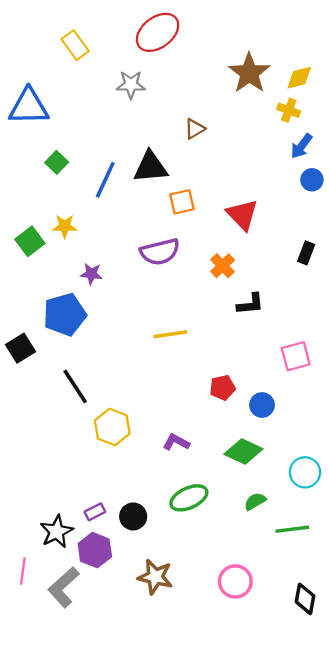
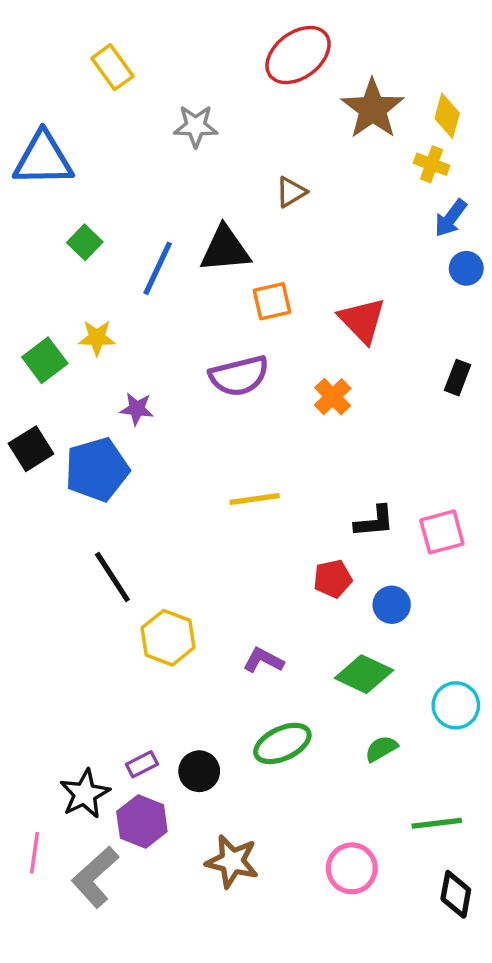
red ellipse: (158, 32) -> (298, 55), moved
yellow diamond: (299, 78) -> (447, 116), turned -60
black L-shape: (250, 304) -> (374, 522), moved
black square: (21, 348) -> (31, 449), moved
green line: (292, 529) -> (437, 823), moved

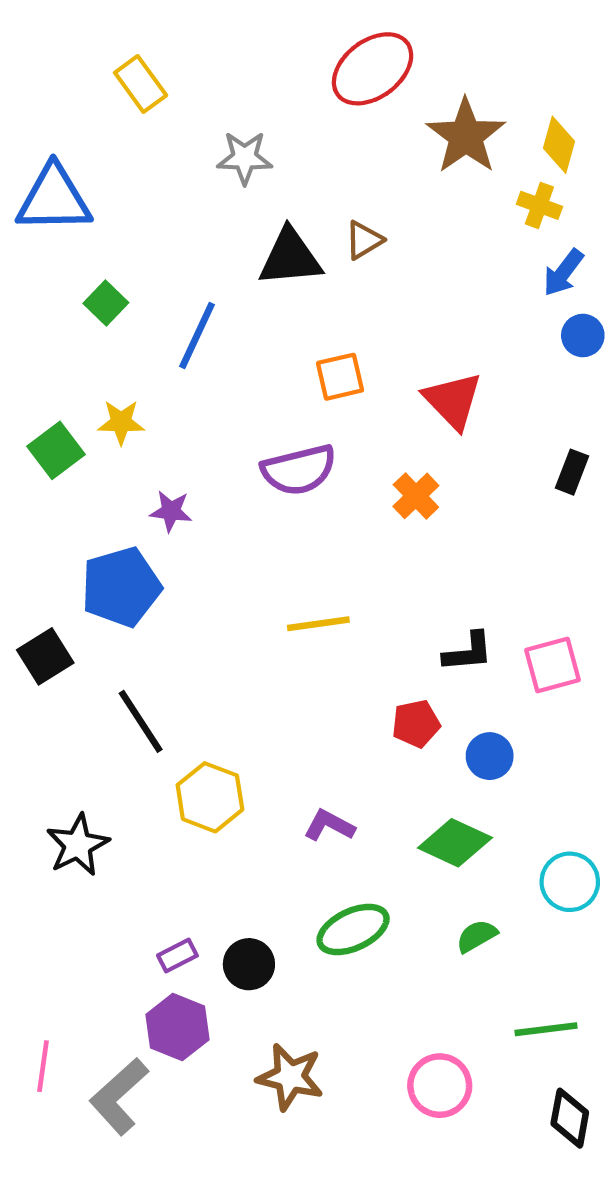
black triangle: (225, 249) -> (290, 257), moved
black square: (31, 449) -> (45, 656), moved
black star: (85, 794) -> (78, 845), moved

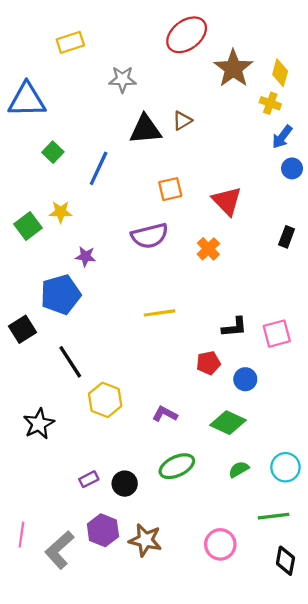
yellow rectangle: (141, 84) -> (70, 42), turned -72
cyan circle: (570, 882) -> (285, 467), moved
purple hexagon: (177, 1027) -> (103, 530), moved

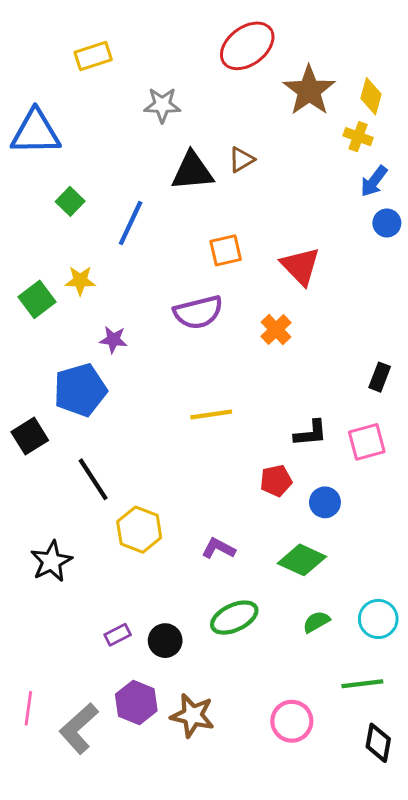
black rectangle: (287, 237) -> (380, 377), moved

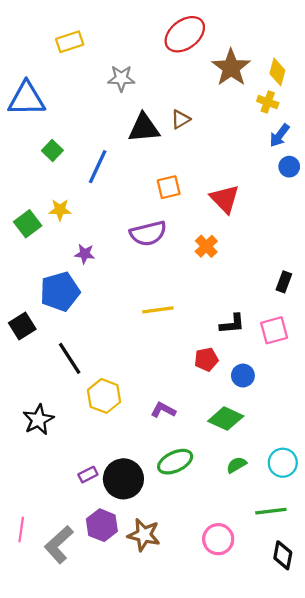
black circle: (165, 641) -> (123, 479), size x1.6

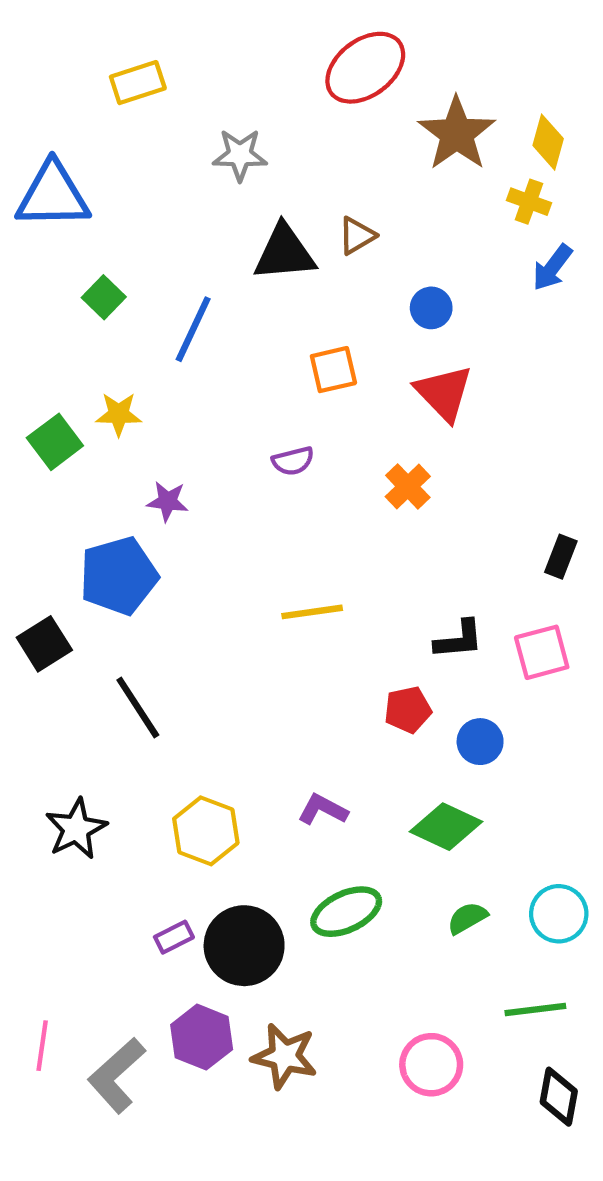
blue circle: (289, 167) -> (431, 308), moved
purple semicircle: (148, 233) -> (293, 461), size x0.6
yellow hexagon: (104, 396) -> (206, 831), moved

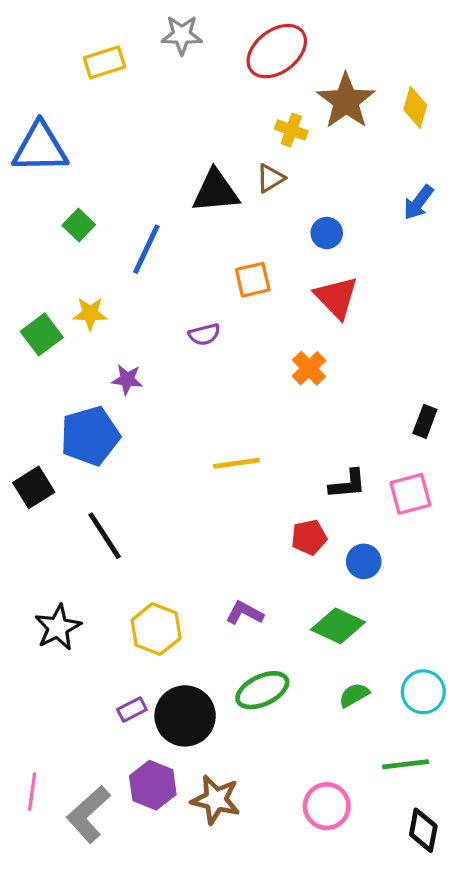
gray star: (240, 155) -> (182, 35), moved
yellow cross: (529, 202) -> (291, 130), moved
purple semicircle: (293, 461) -> (204, 334), moved

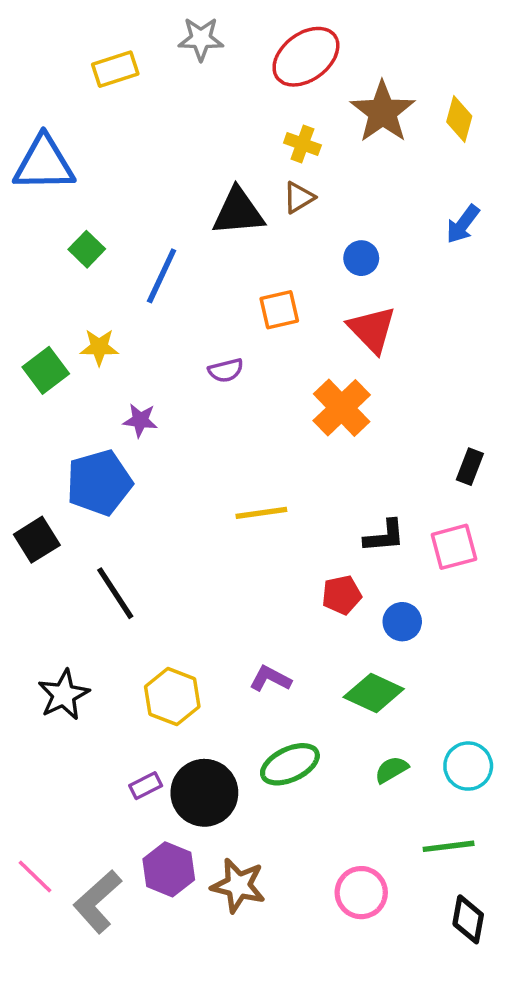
yellow cross: (291, 130) -> (302, 144), moved
orange cross: (309, 368) -> (342, 408), size x1.5
pink line: (32, 792) -> (35, 877), turned -54

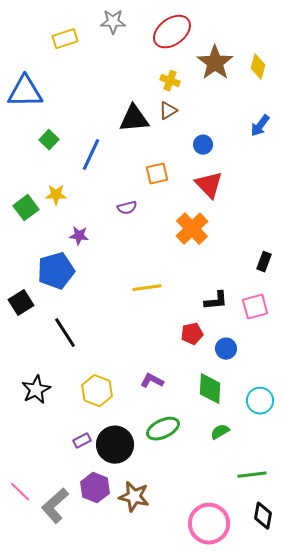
green diamond: (374, 693) -> (210, 389), turned 68
cyan circle: (468, 766) -> (260, 401), moved
pink circle: (361, 893) -> (209, 524), moved, size x1.4

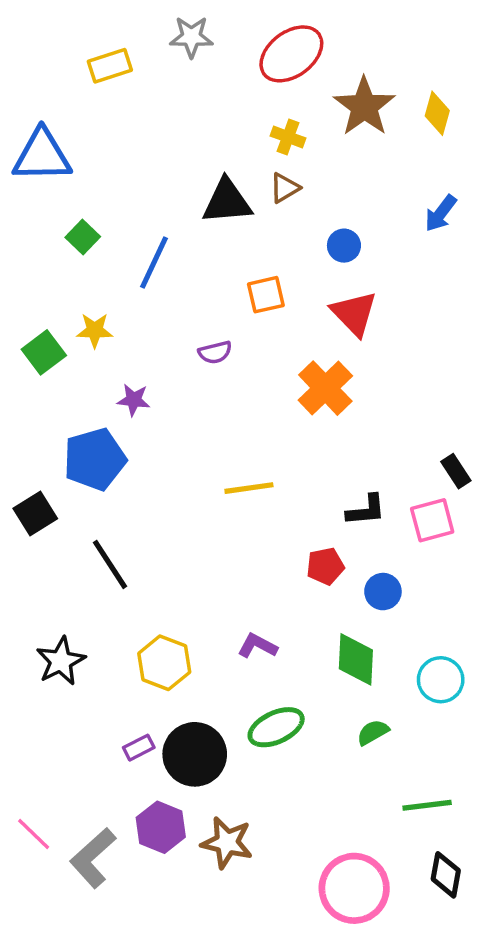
black rectangle: (264, 262) -> (456, 471), moved, turned -54

